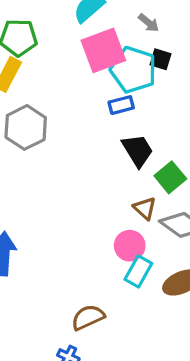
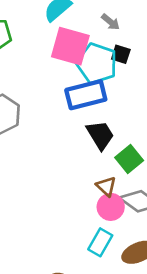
pink square: (103, 50) -> (70, 46), turned 36
blue rectangle: (121, 105) -> (86, 95), size x1.8
pink circle: (130, 246) -> (111, 207), moved

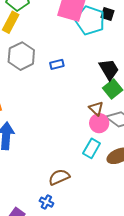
blue rectangle: (86, 95) -> (57, 64), moved, size x0.5
black trapezoid: (100, 135) -> (109, 69), moved

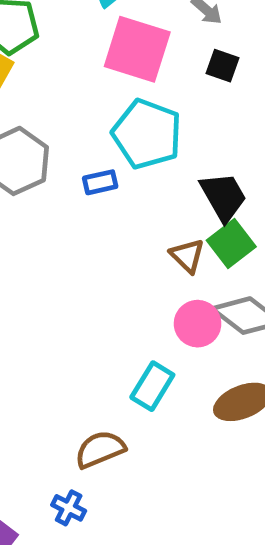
cyan pentagon: (90, 20) -> (147, 134), moved
brown triangle: (96, 108) -> (187, 256), moved
cyan rectangle: (92, 148) -> (152, 386), moved

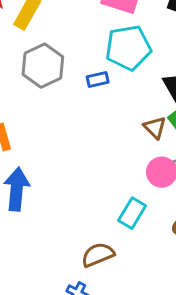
cyan pentagon: (147, 134) -> (128, 48), turned -30

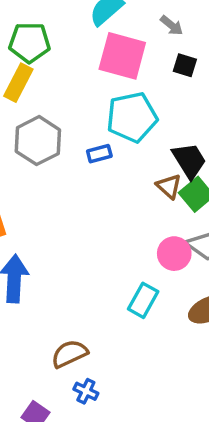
brown triangle: (155, 128) -> (169, 186), moved
brown semicircle: (98, 255) -> (70, 354), moved

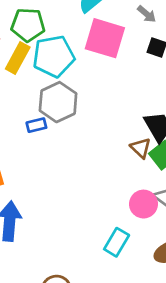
cyan pentagon: (132, 117) -> (54, 56), moved
gray hexagon: (38, 141) -> (58, 102), moved
blue rectangle: (99, 154) -> (36, 125), moved

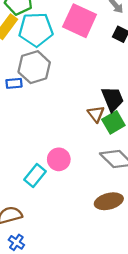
pink circle: (143, 204) -> (59, 159), moved
cyan rectangle: (117, 242) -> (35, 175), moved

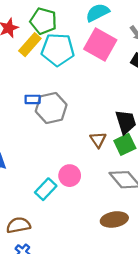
gray hexagon: (34, 67) -> (51, 108), moved
brown triangle: (96, 114) -> (98, 140), moved

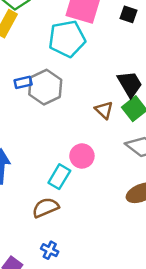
cyan pentagon: (58, 50) -> (67, 39), moved
brown semicircle: (18, 225) -> (45, 208), moved

